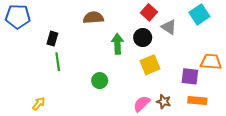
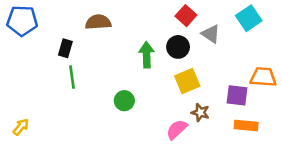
brown semicircle: (93, 18) -> (98, 22), moved
brown star: (164, 102) -> (200, 112), moved
yellow arrow: (39, 104) -> (21, 127), moved

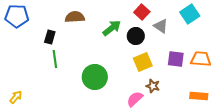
green arrow: (147, 55) -> (112, 28), moved, turned 54
purple square: (237, 95) -> (176, 59), moved
green circle: (124, 101) -> (95, 77), size x1.6
orange rectangle: (246, 126) -> (199, 96), moved

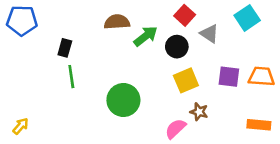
brown semicircle: (75, 17) -> (117, 22), moved

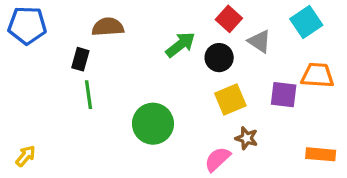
brown semicircle: (117, 22) -> (108, 27), moved
orange trapezoid: (261, 77) -> (317, 75), moved

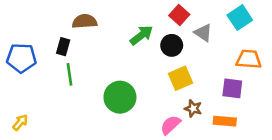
blue pentagon: (27, 25) -> (21, 58), moved
purple square: (284, 95) -> (232, 88), moved
orange rectangle: (321, 154) -> (225, 121), moved

